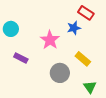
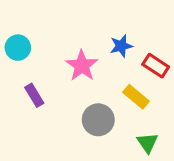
red rectangle: (86, 13) -> (156, 66), moved
purple rectangle: (21, 58) -> (34, 95), turned 32

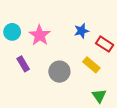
pink star: (82, 66) -> (40, 35), moved
gray circle: (98, 120) -> (59, 72), moved

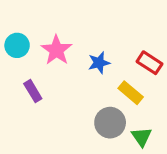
blue star: (81, 31) -> (99, 63), moved
gray circle: (59, 72) -> (110, 123), moved

